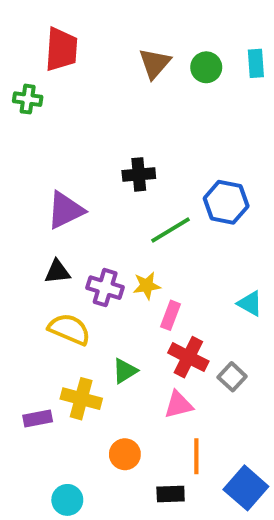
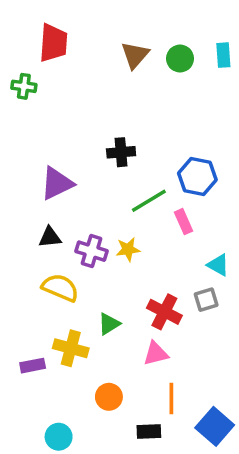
pink rectangle: (171, 315) -> (183, 222), moved, turned -45
gray square: (232, 377) -> (206, 300), moved, turned 30

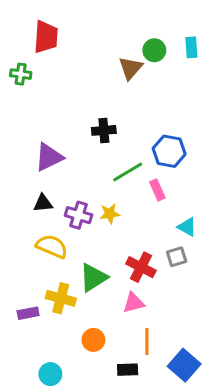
brown triangle: (135, 55) -> (131, 68), moved
green triangle: (109, 324) -> (93, 278), size x1.5

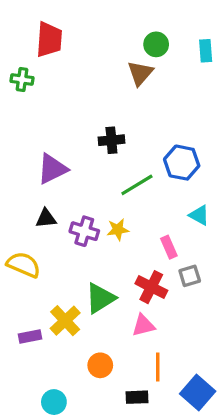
green circle: (154, 50) -> (156, 44), moved
pink rectangle: (157, 190) -> (169, 247), moved
cyan triangle: (187, 227) -> (199, 215), moved
yellow semicircle: (52, 246) -> (24, 265), moved
yellow cross: (61, 298) -> (65, 321), turned 32

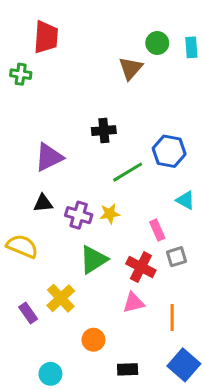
green circle: (156, 44) -> (157, 43), moved
green triangle: (100, 298) -> (93, 260), moved
purple rectangle: (30, 337) -> (28, 313), turned 66
orange line: (158, 367) -> (172, 317), moved

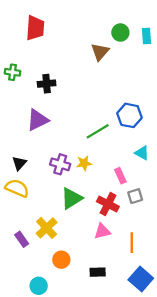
green cross: (21, 74) -> (12, 72), moved
black cross: (104, 131) -> (47, 84), moved
black triangle: (43, 203) -> (19, 163), moved, turned -42
orange circle: (93, 340) -> (61, 260), moved
black rectangle: (128, 369) -> (98, 272), moved

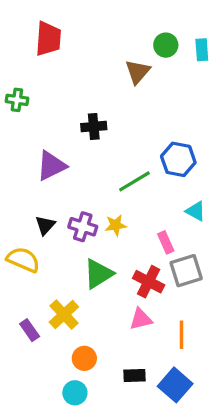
black cross: (47, 84) -> (94, 127), moved
black triangle: (19, 163) -> (45, 225), moved
gray square: (135, 196) -> (186, 271), size x1.5
blue square: (141, 279) -> (175, 385), moved
cyan circle: (39, 286) -> (75, 393), moved

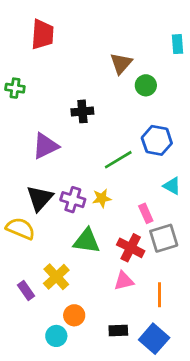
green circle: (166, 45) -> (146, 85), moved
black triangle: (45, 225) -> (40, 198), size x1.5
green triangle: (98, 274) -> (87, 241), turned 40
cyan circle: (75, 393) -> (56, 336), moved

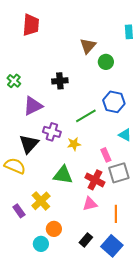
green cross: (15, 88) -> (14, 81), moved, turned 32
purple cross: (73, 200) -> (52, 132), moved
black rectangle: (118, 330) -> (86, 240), turned -48

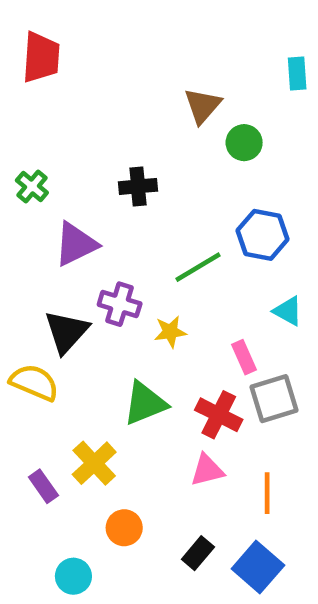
red trapezoid: (31, 25) -> (41, 57), moved
green triangle: (63, 175) -> (145, 403), turned -30
cyan circle: (41, 244) -> (73, 576), moved

